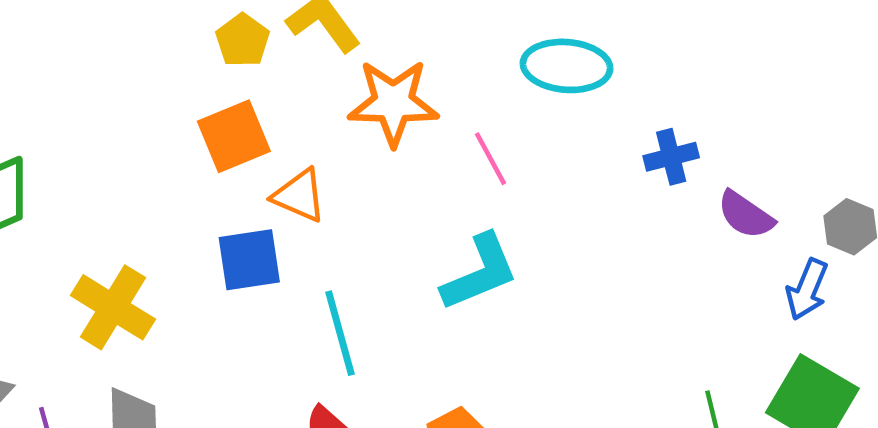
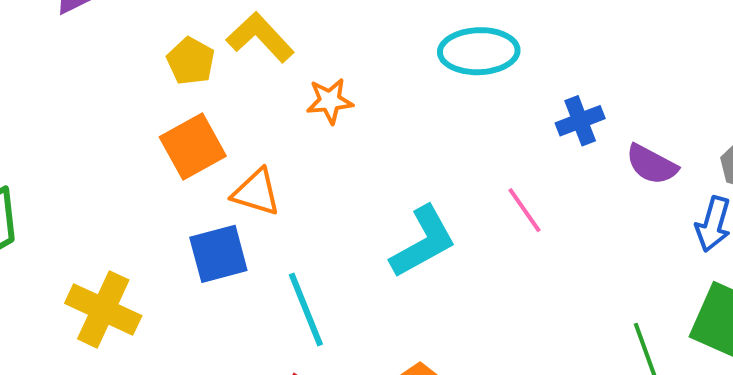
orange star: (393, 103) -> (330, 101), size x0.6
pink line: (491, 159) -> (524, 210), moved

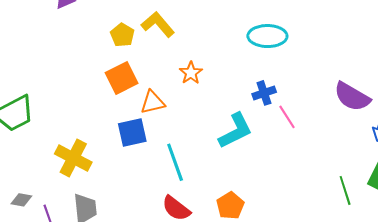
orange star: (330, 101) -> (191, 73), moved, turned -30
blue cross: (580, 121) -> (264, 93), moved
purple semicircle: (652, 164) -> (352, 97), size x1.4
orange triangle: (256, 192) -> (153, 102), turned -32

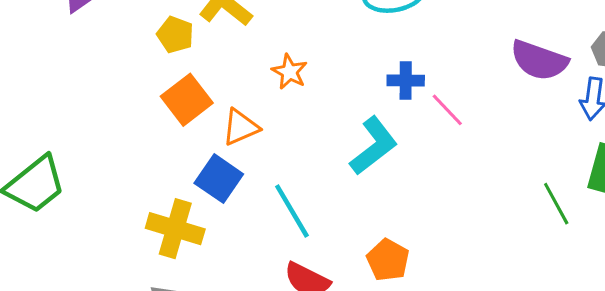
blue cross: (264, 93) -> (406, 80), turned 30
blue square: (132, 132) -> (219, 179), turned -32
yellow cross: (73, 158) -> (175, 229), moved

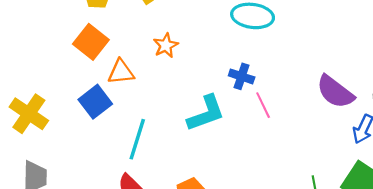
orange square: (187, 100) -> (91, 42), turned -32
cyan line: (292, 211) -> (137, 139), turned 30
yellow cross: (175, 229) -> (29, 114), moved

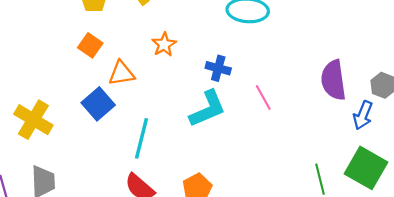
orange square: (91, 42) -> (90, 45), size x0.7
blue cross: (242, 76) -> (218, 68), moved
purple semicircle: (335, 92) -> (333, 80), turned 48

